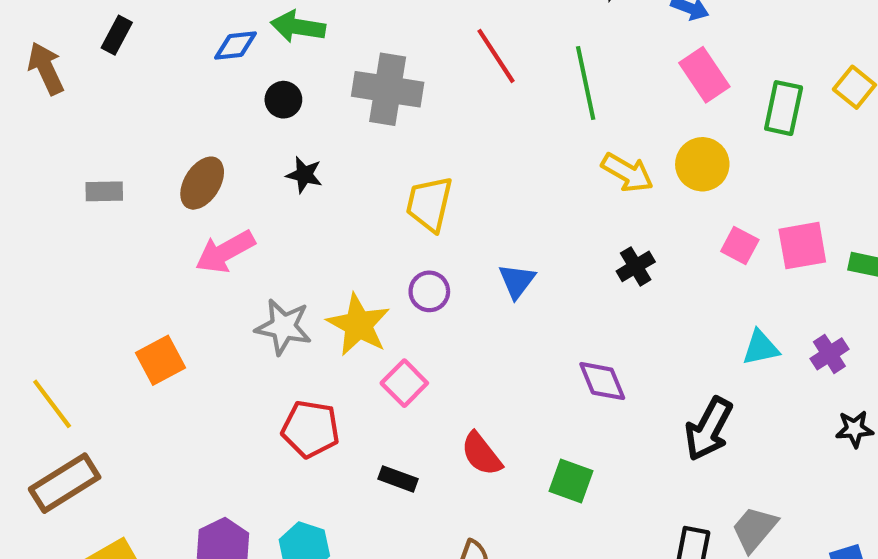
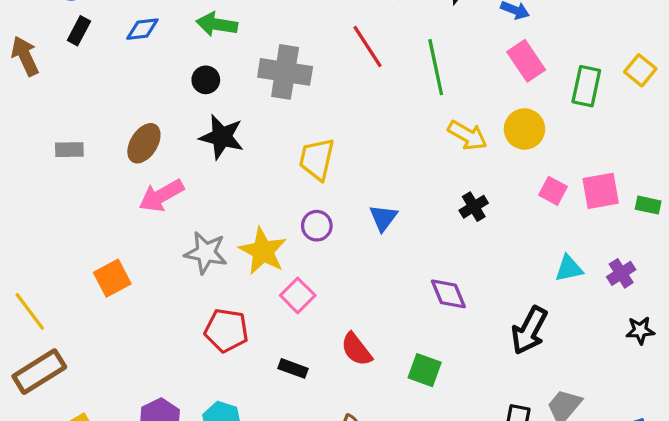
blue diamond: (235, 45) -> (142, 29), moved
black star: (304, 175) -> (222, 137), size x1.6

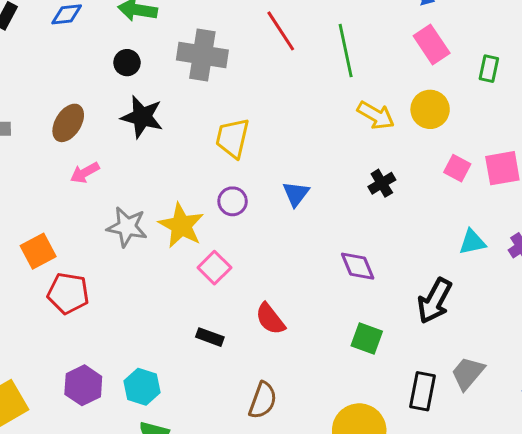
green rectangle: (586, 86) -> (489, 69), size x0.7
pink arrow: (161, 196) -> (85, 173), size x0.7
red pentagon: (226, 330) -> (68, 293), moved
green square: (425, 370) -> (367, 339), moved

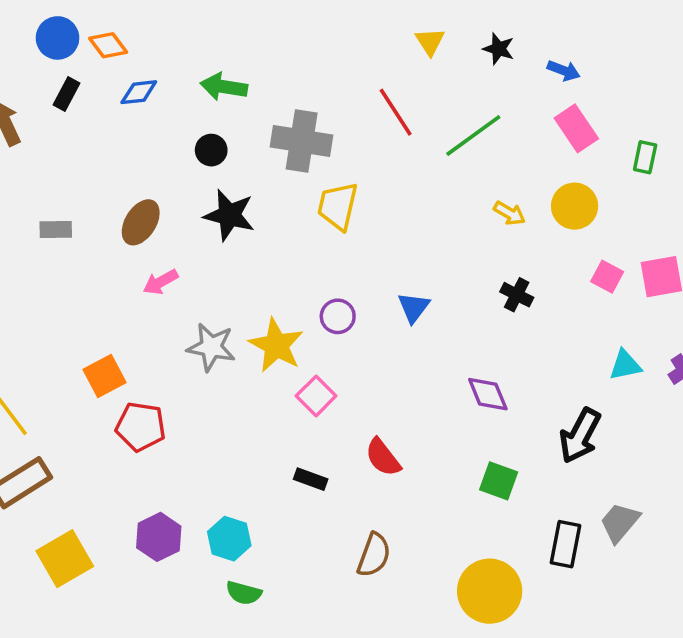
green line: (346, 51) -> (473, 136), turned 66
yellow arrow: (376, 115) -> (509, 213), size x0.7
yellow trapezoid: (233, 138) -> (338, 206), moved
black cross: (382, 183) -> (517, 295), turned -32

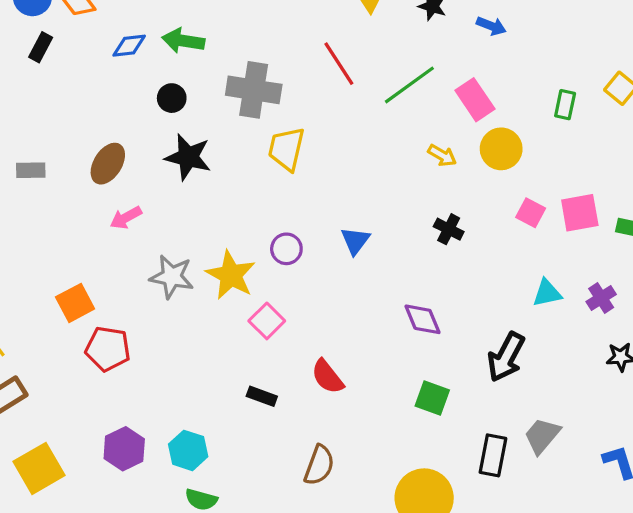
blue diamond: (139, 92) -> (129, 46), moved
pink rectangle: (576, 128) -> (475, 100), moved

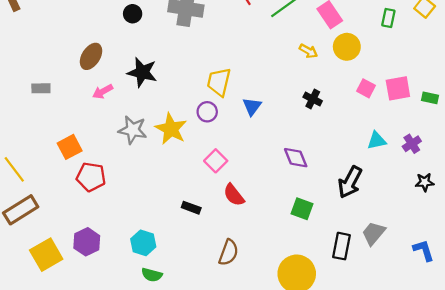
yellow trapezoid: (286, 149) -> (219, 82), moved
black star: (188, 157) -> (142, 72), moved
gray rectangle: (31, 170) -> (41, 88), moved
pink square: (267, 321) -> (216, 161), moved
purple hexagon: (124, 449) -> (87, 242), moved

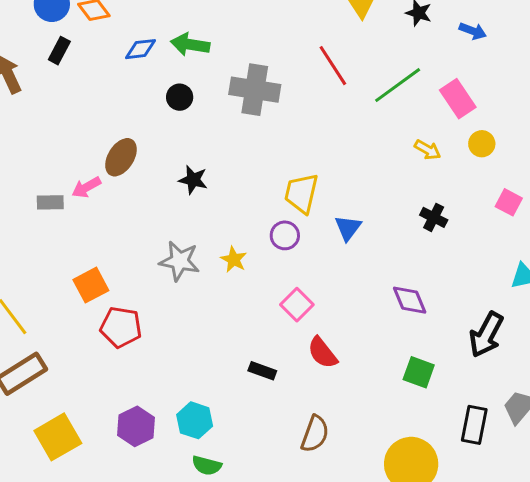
yellow circle: (347, 47) -> (482, 144), size x0.7
black star: (142, 72) -> (193, 180), size x0.7
pink arrow: (103, 92) -> (86, 187), moved
yellow star: (171, 129) -> (234, 259), size x0.6
purple hexagon: (87, 242) -> (136, 426), moved

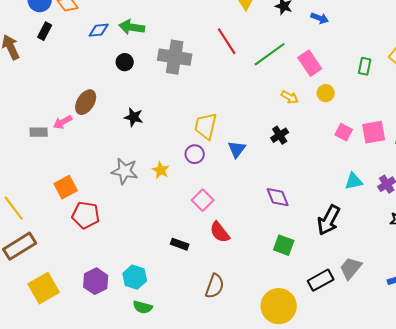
black cross: (434, 217) -> (280, 135), moved, turned 30
black rectangle: (474, 425) -> (321, 280), turned 50

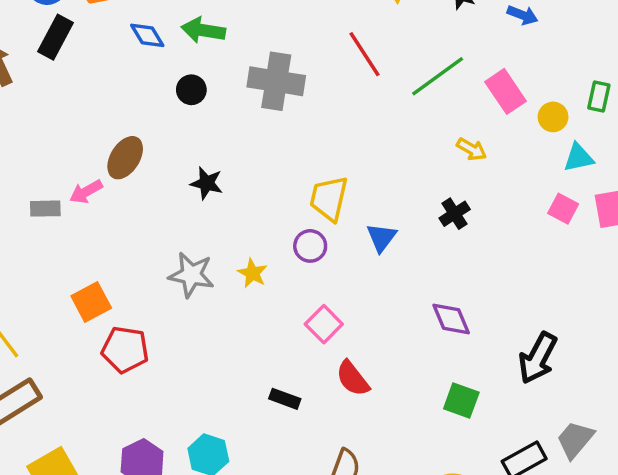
blue diamond: (99, 30) -> (147, 35), turned 65
black rectangle: (45, 31) -> (56, 37), size x1.4
yellow circle: (326, 93) -> (553, 117), moved
cyan triangle: (354, 181) -> (578, 158), moved

